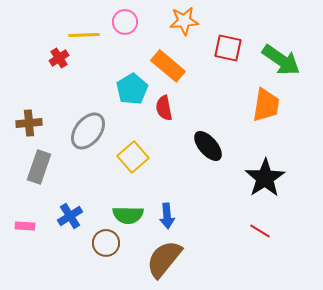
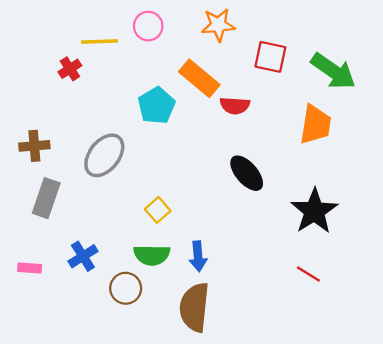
red semicircle: (164, 108) -> (235, 106), moved, turned -75
yellow square: (133, 157) -> (158, 210), moved, size x0.7
brown semicircle: (164, 259) -> (194, 307), turned -33

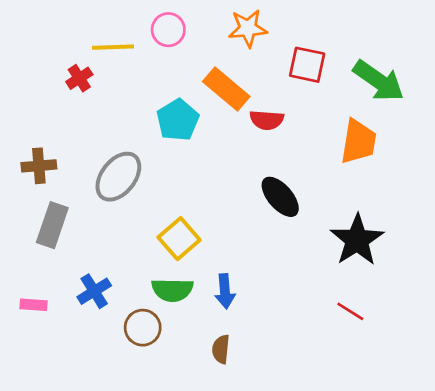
yellow square: (158, 210) -> (179, 239), size x1.4
brown semicircle: (194, 307) -> (221, 349), size x0.5

